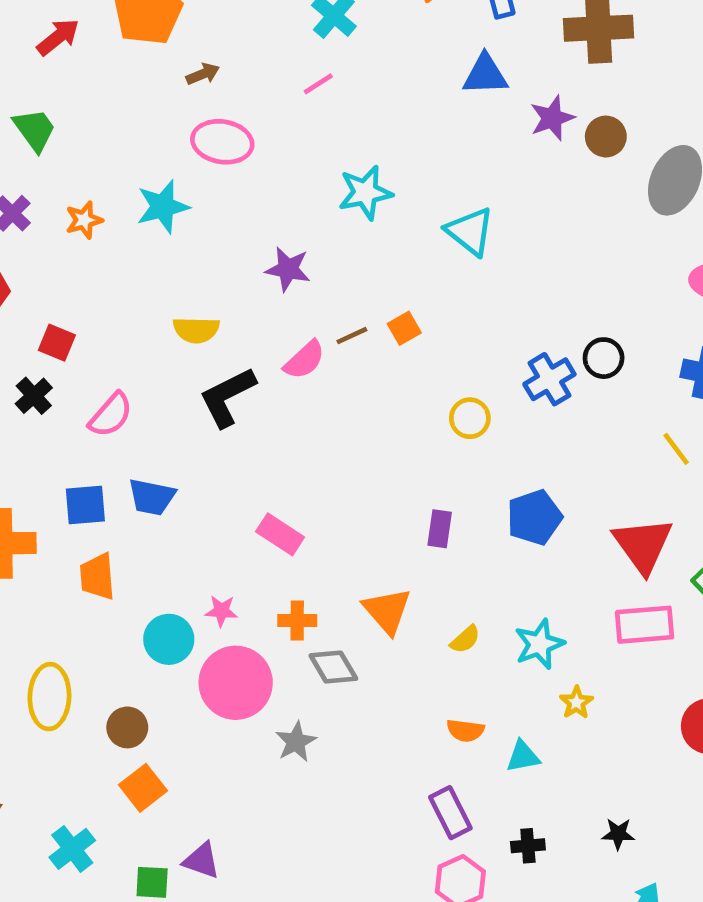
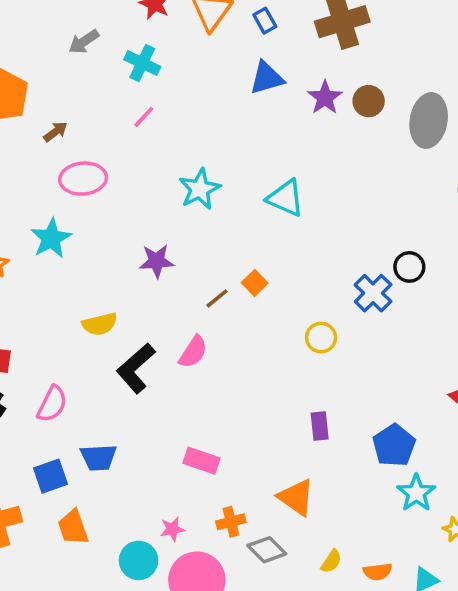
pink semicircle: (304, 360) -> (193, 352), moved
blue pentagon: (534, 517) -> (394, 445), moved
yellow semicircle: (465, 639) -> (331, 561), moved

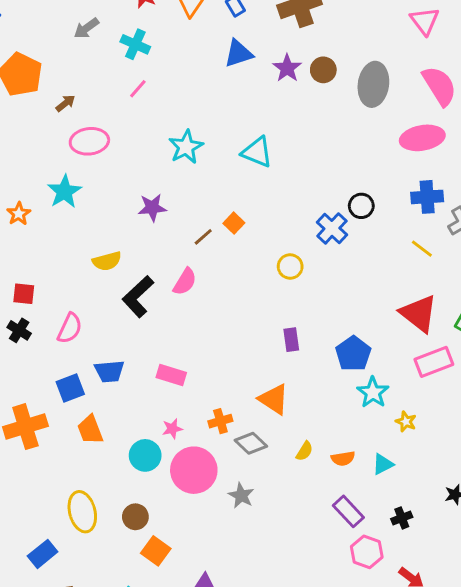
pink rectangle: (202, 461) -> (171, 375), moved

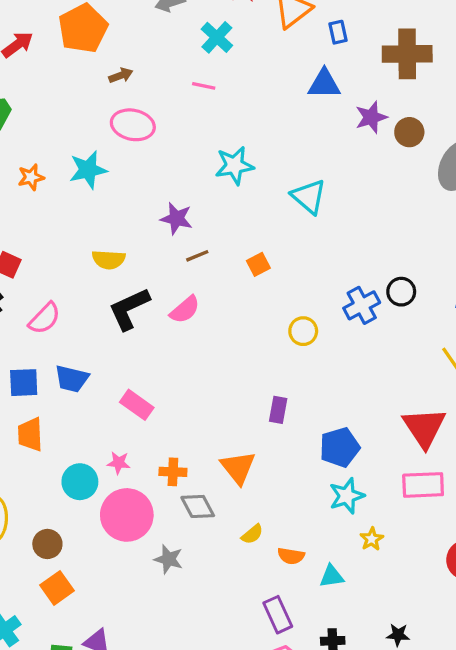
pink line: (138, 89) -> (204, 86), turned 42
brown line: (203, 237) -> (197, 256), moved
gray star: (241, 496) -> (169, 559), turned -30

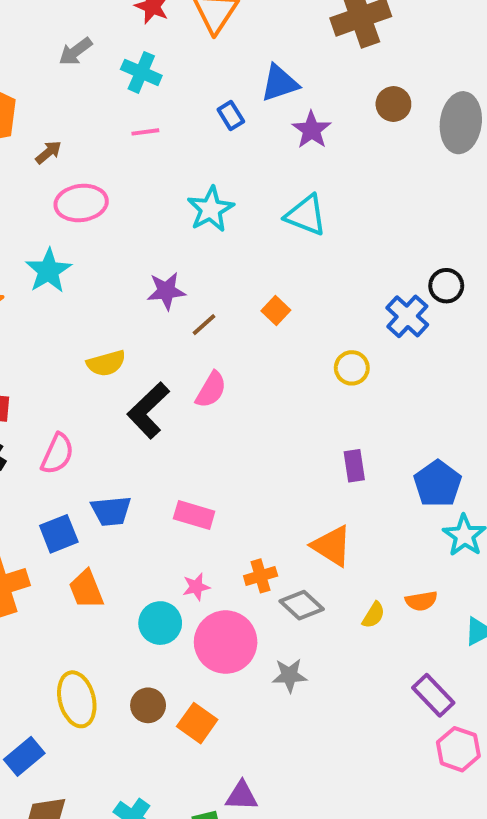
blue rectangle: (338, 32) -> (231, 115), moved
purple star: (371, 117) -> (312, 130), moved
orange semicircle: (291, 556) -> (421, 601), moved
orange square: (57, 588) -> (197, 723), moved

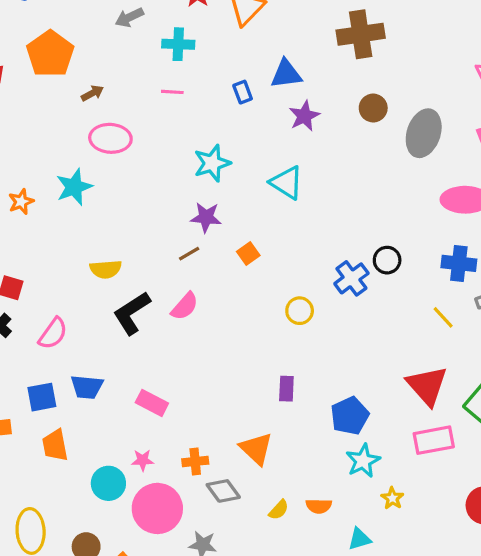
cyan cross: (141, 72) -> (178, 44), turned -32
purple star: (166, 291) -> (206, 217), moved

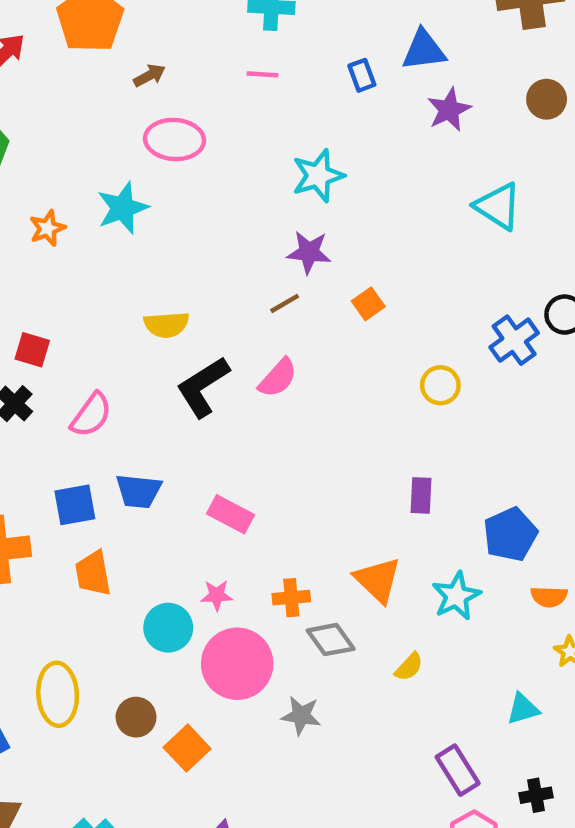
cyan triangle: (287, 183) -> (498, 206), moved
cyan star: (363, 461) -> (456, 596), moved
orange semicircle: (319, 506) -> (549, 597), moved

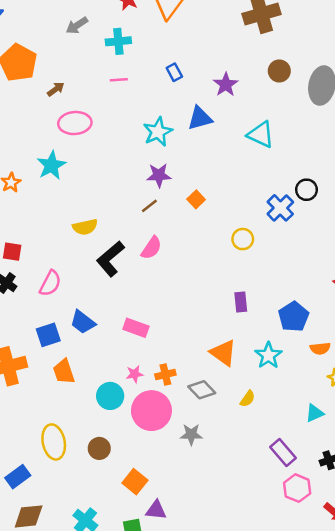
blue triangle: (424, 50) -> (200, 118), moved
blue trapezoid: (139, 491) -> (83, 322), turned 40
orange cross: (291, 598) -> (165, 374), moved
orange square: (187, 748) -> (135, 482), moved

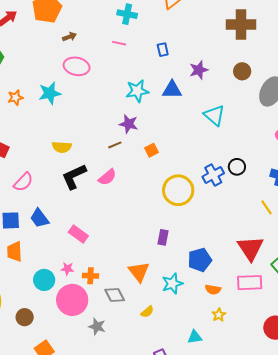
yellow circle: (243, 239) -> (178, 190), size x1.8

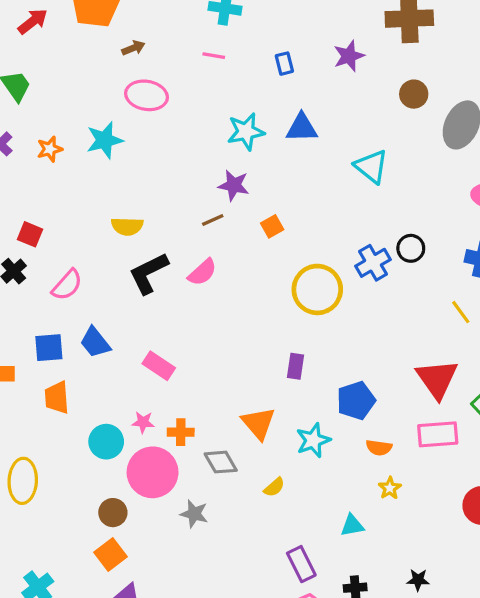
purple star: (199, 70) -> (349, 56), moved
brown circle: (25, 317) -> (113, 513), moved

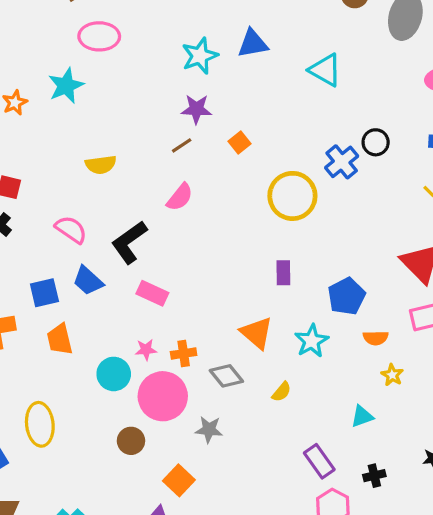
black L-shape: (149, 273) -> (129, 242), moved
pink semicircle: (67, 285) -> (71, 230), moved, turned -88
orange square: (110, 555) -> (179, 480), moved

